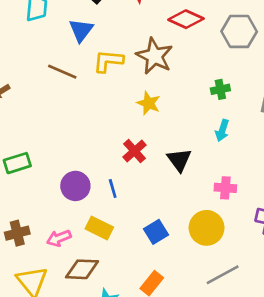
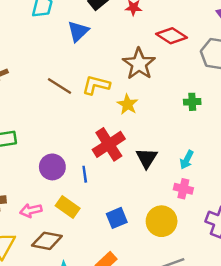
yellow L-shape: (108, 61) -> (96, 85), moved
brown line: (62, 72) -> (60, 86), moved
cyan arrow: (222, 130) -> (187, 160), moved
red cross: (134, 151) -> (109, 144), size x1.5

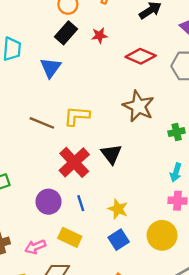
brown star: (139, 64) -> (138, 106), moved
green cross: (192, 102) -> (177, 132), moved
yellow star: (128, 104) -> (118, 209), moved
red cross: (109, 144) -> (74, 162), moved
black triangle: (147, 158) -> (111, 154), moved

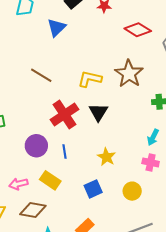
yellow L-shape: (77, 116) -> (90, 79), moved
yellow star: (118, 209) -> (107, 157), moved
yellow circle: (162, 235) -> (132, 191), size x0.7

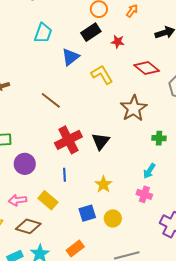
yellow L-shape: (90, 79) -> (102, 75), moved, turned 40
purple circle: (36, 146) -> (25, 164), moved
yellow circle: (132, 191) -> (113, 218), moved

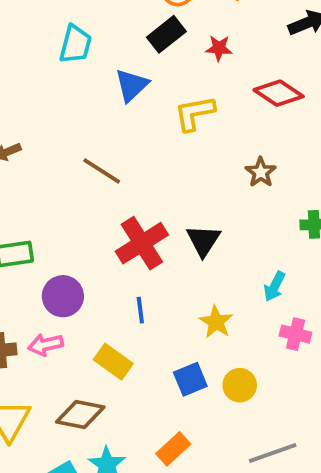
yellow L-shape: (102, 75) -> (195, 113), turned -65
brown star: (134, 108) -> (261, 172), size x0.6
cyan arrow: (149, 171) -> (274, 286), moved
pink arrow: (18, 200) -> (46, 345), moved

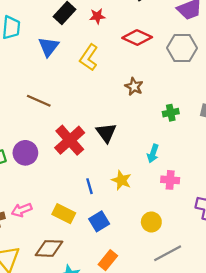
yellow L-shape: (195, 113) -> (89, 57), turned -36
purple circle: (63, 296) -> (25, 153), moved
blue line: (140, 310) -> (89, 186), moved
blue square: (190, 379) -> (99, 221), moved
yellow circle: (240, 385) -> (151, 222), moved

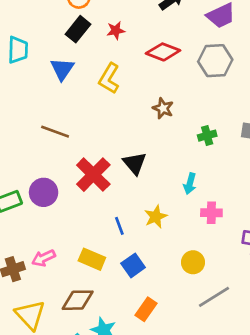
yellow star: (121, 180) -> (156, 217), turned 30

